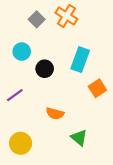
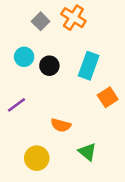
black circle: (45, 69) -> (49, 66), moved
yellow circle: (21, 143) -> (37, 158), moved

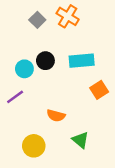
cyan circle: (24, 57) -> (24, 69), moved
cyan rectangle: (89, 66) -> (82, 61), turned 65

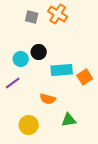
gray square: (37, 20) -> (32, 17), turned -32
cyan rectangle: (82, 61) -> (62, 70), moved
green triangle: (80, 140) -> (69, 120), turned -49

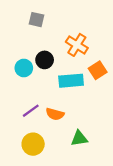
orange cross: (58, 14) -> (77, 45), moved
orange square: (85, 77) -> (98, 70), moved
purple line: (13, 83) -> (31, 111), moved

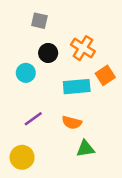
black circle: (45, 60) -> (48, 53), moved
orange semicircle: (55, 114) -> (72, 123), moved
yellow circle: (33, 144) -> (22, 157), moved

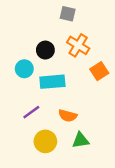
gray square: (39, 21) -> (68, 14), moved
cyan rectangle: (77, 87) -> (52, 82), moved
yellow circle: (22, 157) -> (45, 141), moved

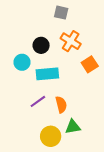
purple line: (31, 112) -> (38, 101), moved
orange semicircle: (68, 116) -> (61, 105), turned -119
yellow circle: (45, 141) -> (51, 136), moved

